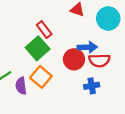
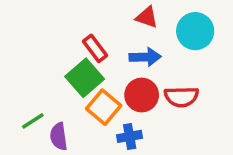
blue arrow: (87, 47) -> (145, 57), moved
orange square: (41, 77) -> (104, 107), moved
blue cross: (92, 86) -> (130, 136), moved

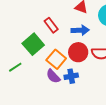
green square: (85, 78) -> (33, 44), moved
purple semicircle: (59, 136) -> (53, 76), moved, turned -35

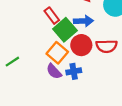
green square: (33, 44) -> (65, 30), moved

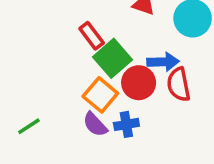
blue arrow: (84, 21) -> (163, 62), moved
red semicircle: (107, 46) -> (179, 84), turned 80
green line: (12, 62) -> (29, 126), moved

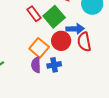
green square: (112, 58) -> (54, 17), moved
purple semicircle: (95, 124) -> (36, 65), turned 42

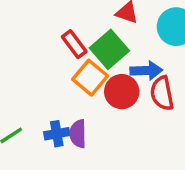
orange square: (39, 48) -> (90, 78), moved
blue cross: (54, 65) -> (57, 134), moved

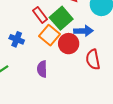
red semicircle: (162, 93) -> (93, 59), moved
blue cross: (57, 134) -> (17, 39), moved, turned 32

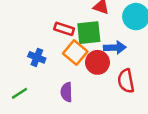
red rectangle: (40, 15) -> (64, 29), turned -35
green square: (61, 18) -> (89, 33), turned 35

